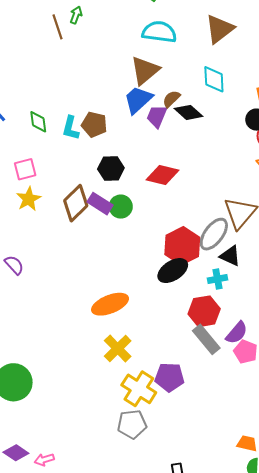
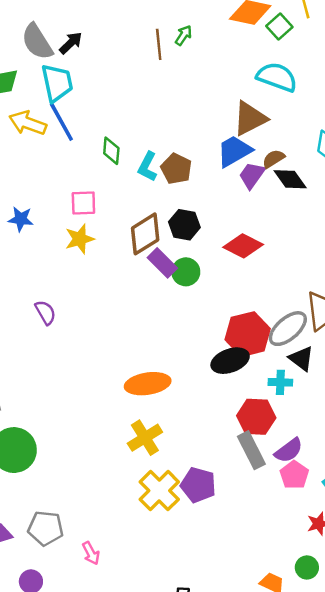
brown diamond: (76, 203) -> (145, 234), moved
gray pentagon: (132, 424) -> (46, 528), moved
pink arrow: (44, 460) -> (91, 553), moved, turned -114

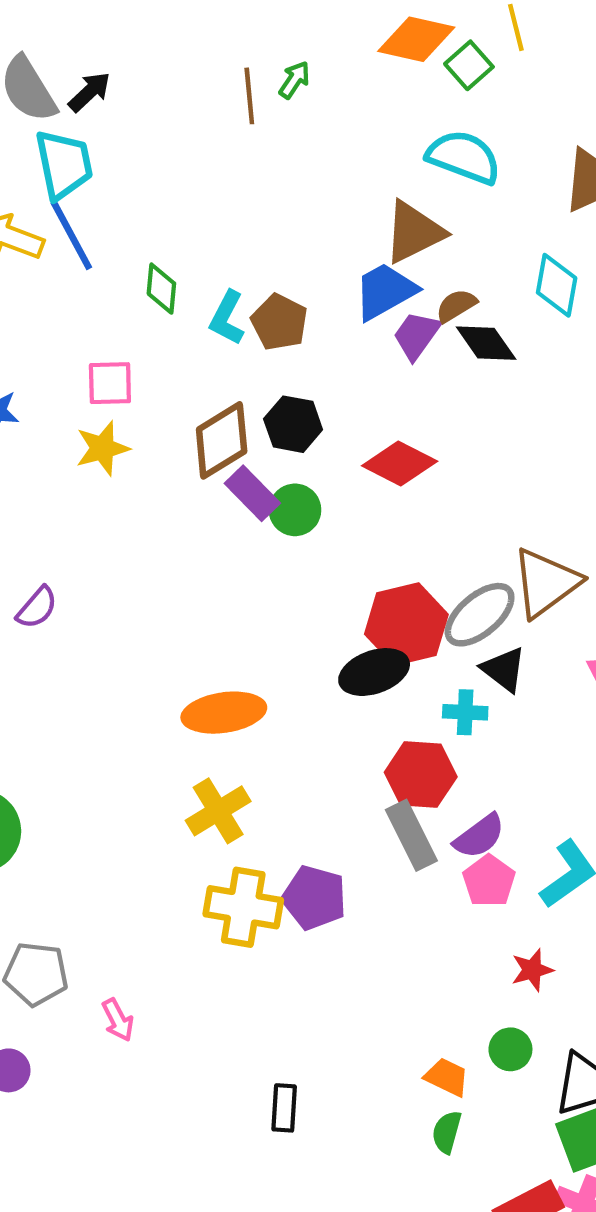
purple semicircle: (45, 312) -> (37, 608), moved, turned 70
yellow cross: (159, 491) -> (243, 907), turned -36

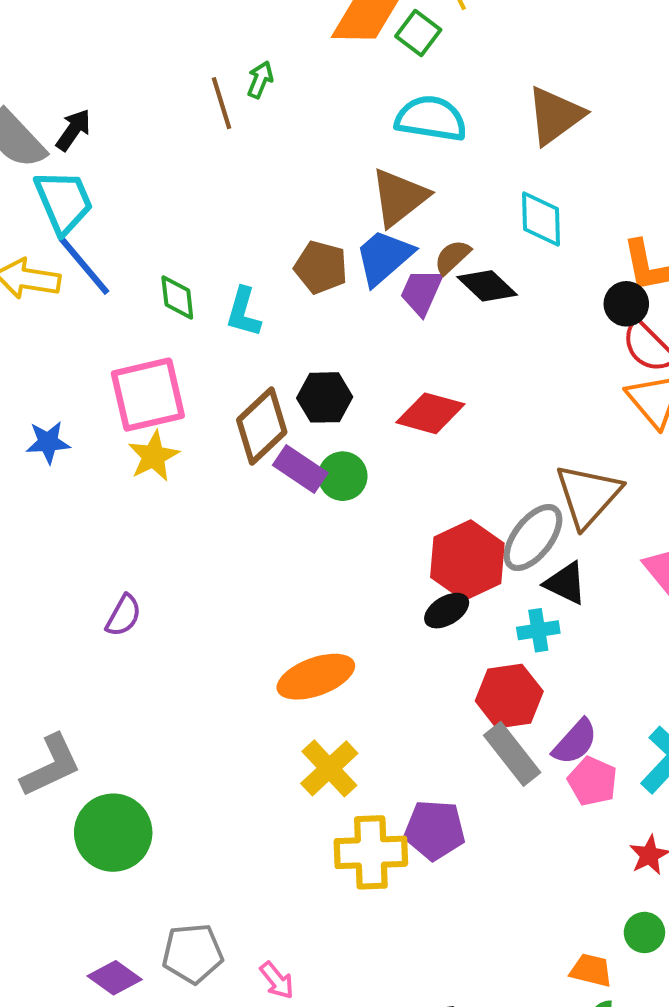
brown pentagon: (279, 322) -> (321, 267), moved
pink square: (110, 383) -> (148, 395), size x1.6
black ellipse: (374, 672) -> (447, 611), size x0.7

